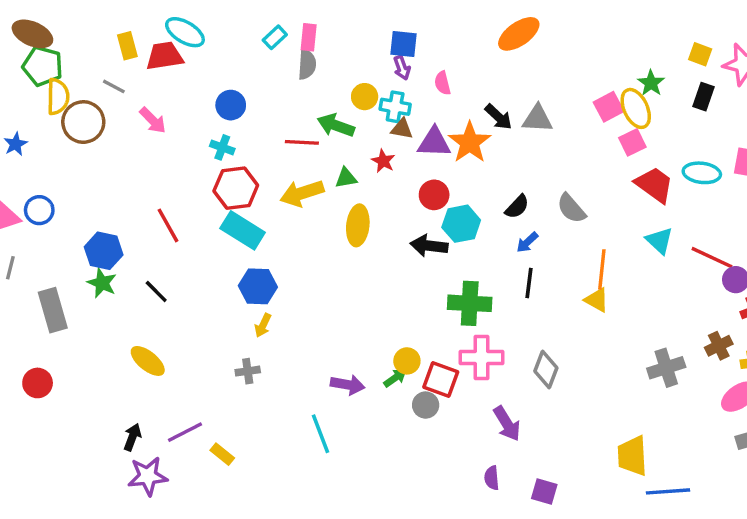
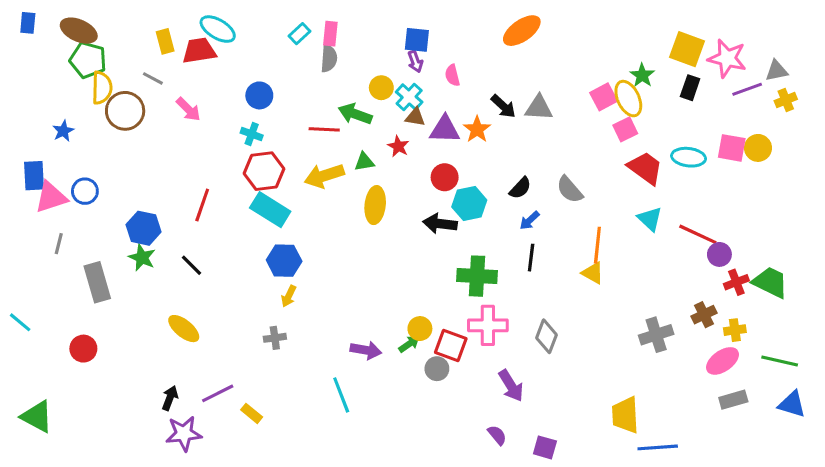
yellow square: (700, 54) -> (687, 49), size x1.6
cyan cross: (395, 107) -> (409, 97), turned 32
orange star: (470, 142) -> (477, 129), size x0.7
red line: (168, 225) -> (202, 205), turned 48
purple semicircle: (492, 478) -> (497, 435), turned 145

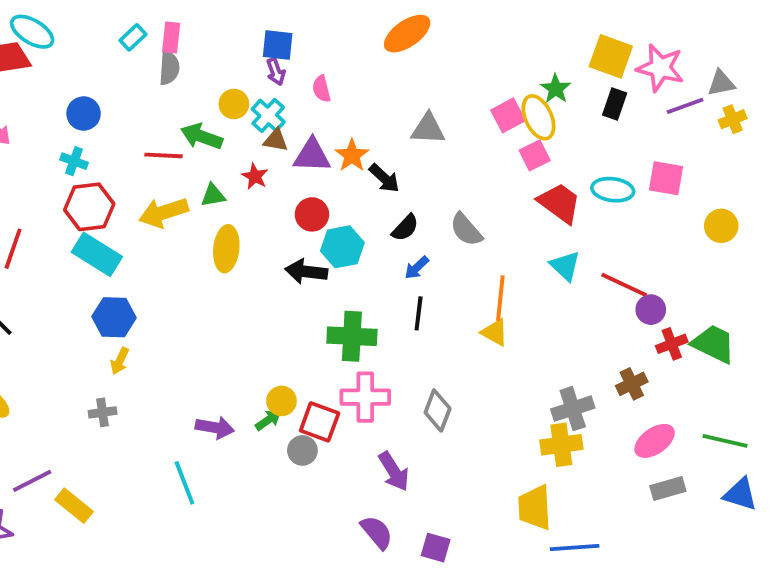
black arrow: (503, 106) -> (384, 178), moved
yellow circle: (758, 148) -> (721, 226), moved
yellow cross: (735, 330) -> (561, 445), moved, size x1.5
yellow rectangle: (252, 413) -> (74, 506), size x1.4
purple semicircle: (497, 435) -> (377, 532), size x1.4

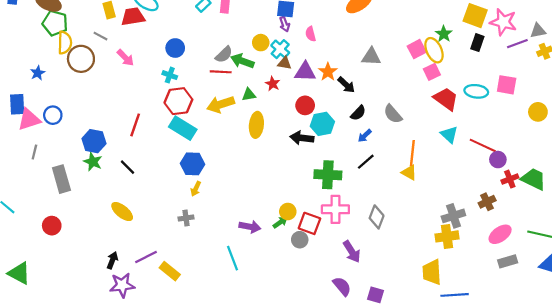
gray semicircle: (169, 68) -> (224, 55), moved, turned 42
black line: (419, 313) -> (366, 162), turned 42

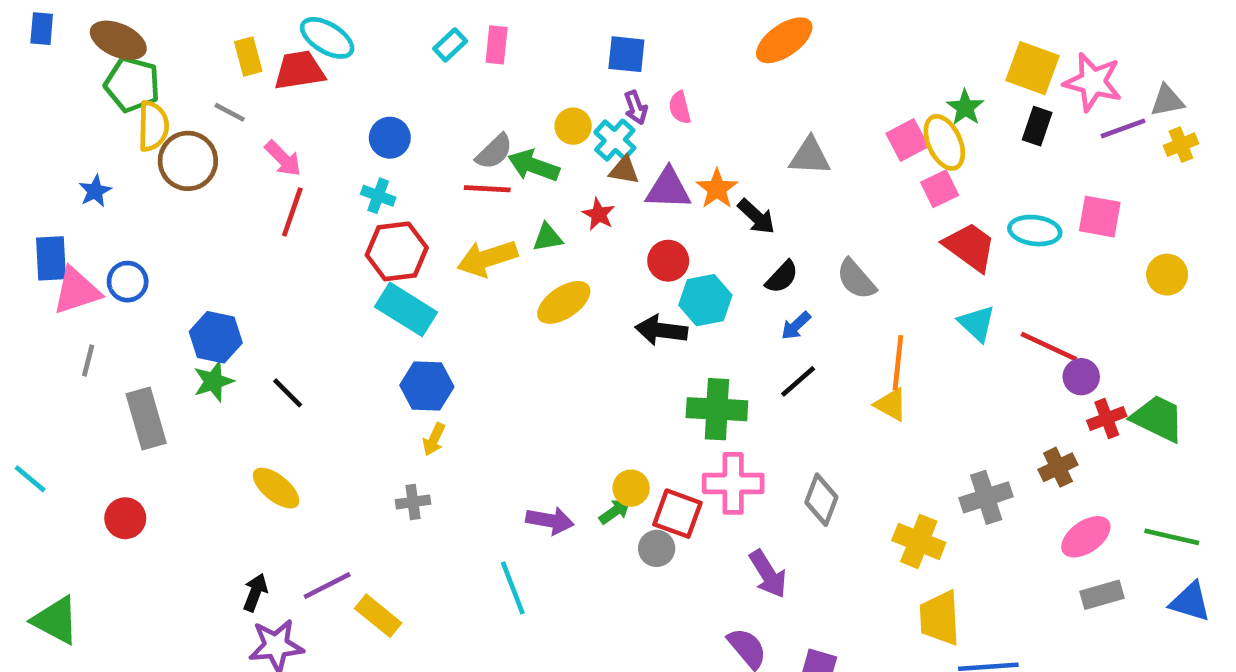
purple arrow: (285, 24) -> (636, 108), moved
red line: (135, 125) -> (292, 212), moved
yellow ellipse: (256, 125) -> (564, 302), turned 50
green star: (93, 162) -> (213, 381), turned 30
yellow cross: (447, 236) -> (919, 541), moved, turned 30

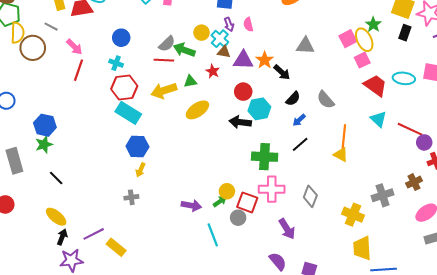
black line: (288, 393) -> (56, 178), moved
yellow ellipse: (276, 488) -> (56, 217), moved
cyan line: (513, 588) -> (213, 235), moved

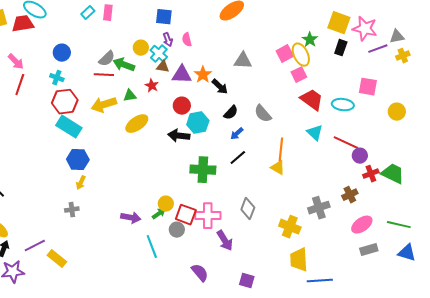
cyan ellipse: (404, 78) -> (343, 105), moved
pink cross: (272, 189) -> (208, 216), moved
purple semicircle: (278, 261) -> (200, 273), moved

